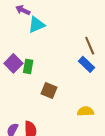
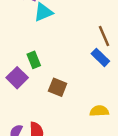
purple square: (13, 63) -> (17, 78), moved
green rectangle: (28, 66) -> (34, 60), turned -32

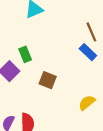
yellow semicircle: (99, 111) -> (87, 103), turned -36

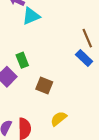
yellow semicircle: (87, 103) -> (59, 119), moved

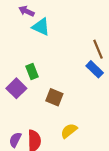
cyan triangle: (31, 16) -> (41, 27), turned 48

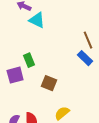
purple square: (16, 88) -> (15, 75), turned 30

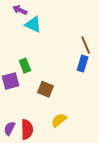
blue rectangle: (85, 58) -> (83, 64), turned 63

